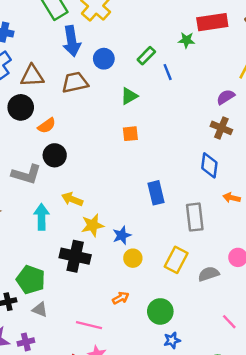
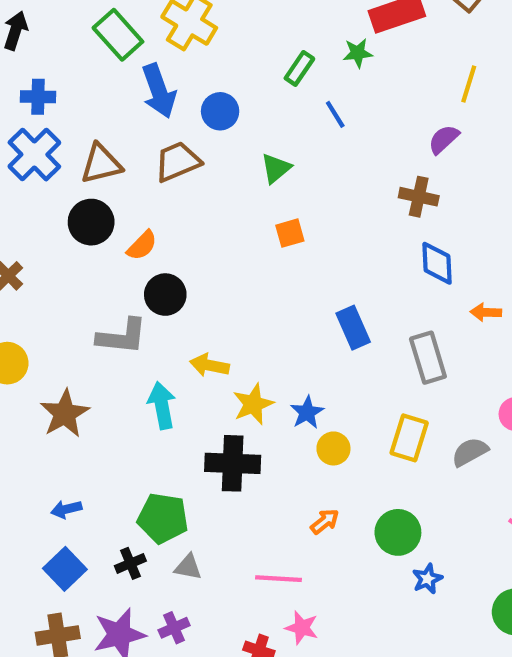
green rectangle: (146, 56) -> (299, 68), moved
brown cross: (221, 128) -> (419, 197), moved

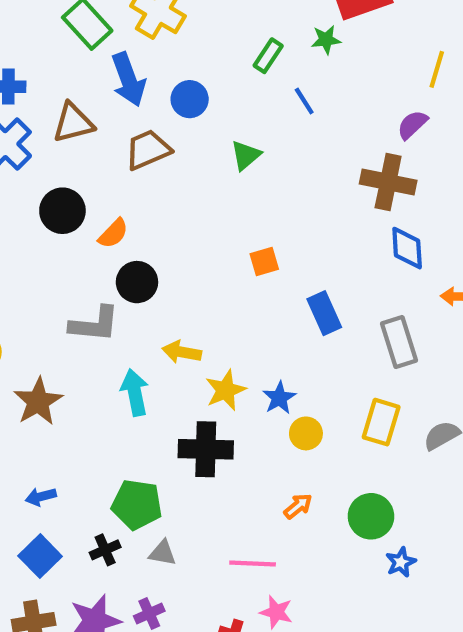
brown triangle: (101, 164) -> (73, 123), moved
brown cross: (419, 197) -> (388, 182), size x1.4
orange square: (290, 233) -> (264, 262), moved

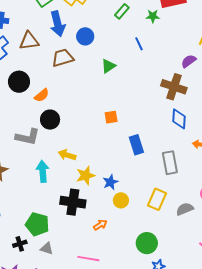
green rectangle: (268, 56) -> (122, 11), moved
orange arrow: (298, 506) -> (100, 225), moved

